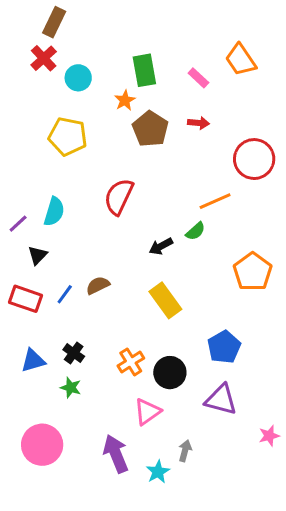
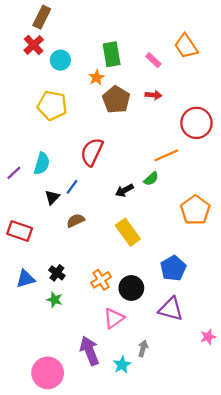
black triangle: (38, 255) -> (52, 197), moved
blue line: (65, 294) -> (72, 187), moved
pink circle: (42, 445) -> (48, 373), moved

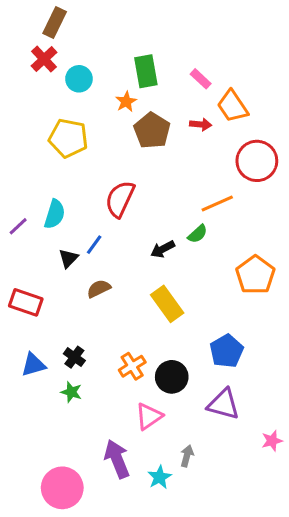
orange trapezoid: (186, 46) -> (233, 106), moved

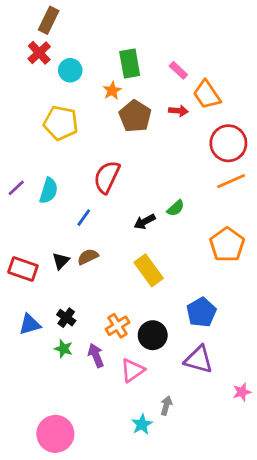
orange line: (217, 203) -> (231, 181), moved
purple line: (18, 226) -> (16, 188), moved
black triangle: (68, 258) -> (61, 261), moved
purple arrow: (117, 459) -> (96, 355), moved, size x0.7

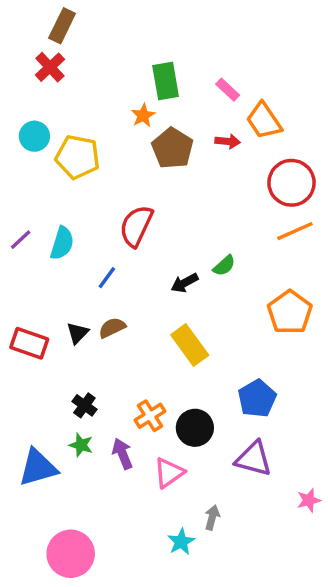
cyan circle: (70, 70) -> (34, 136), moved
blue triangle: (30, 324) -> (38, 467), moved, size x1.4

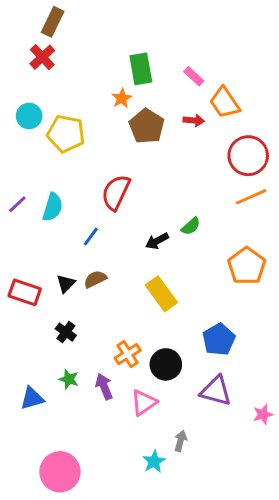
black cross: (84, 405) -> (66, 332), moved
blue triangle: (38, 467) -> (32, 398), size x0.7
pink star: (309, 500) -> (263, 414), moved

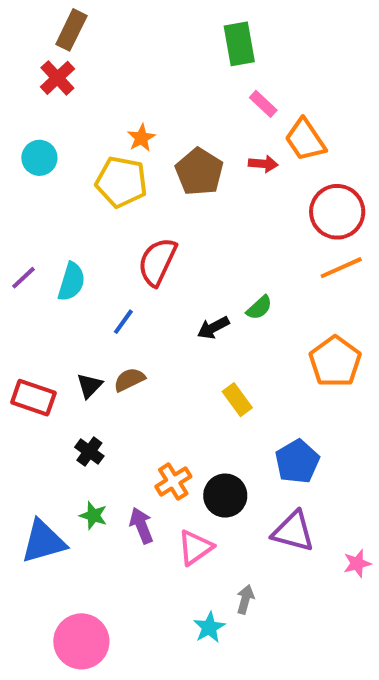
green rectangle: (141, 69) -> (239, 44), moved
orange star: (122, 98) -> (141, 138), moved
yellow pentagon: (66, 134) -> (121, 182), moved
yellow rectangle: (161, 294) -> (237, 400), moved, size x0.7
blue triangle: (32, 398) -> (43, 541), size x1.4

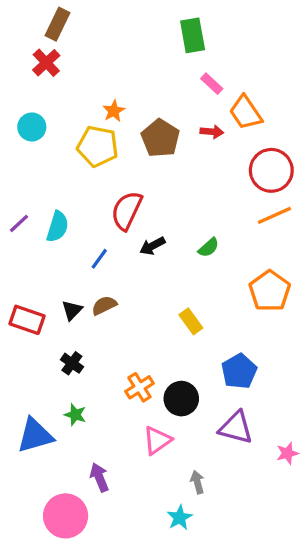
black arrow: (213, 328) -> (152, 246), moved
purple arrow: (141, 526) -> (99, 477), moved
gray arrow: (245, 599) -> (197, 482), turned -30
cyan star: (209, 627) -> (180, 518), moved

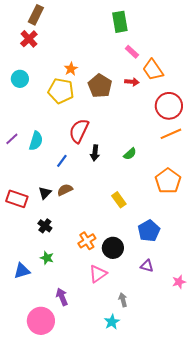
black arrow: (152, 246) -> (95, 153), turned -56
purple triangle: (236, 428) -> (147, 266), size x0.6
blue triangle: (35, 436) -> (22, 271), size x0.7

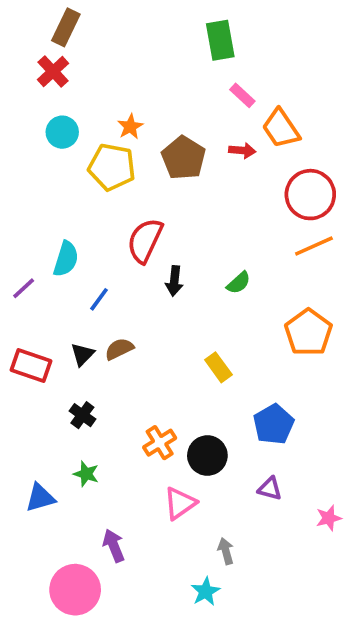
cyan circle: (20, 79) -> (62, 132), moved
purple line: (12, 139) -> (24, 288), moved
blue line: (62, 161) -> (99, 299), moved

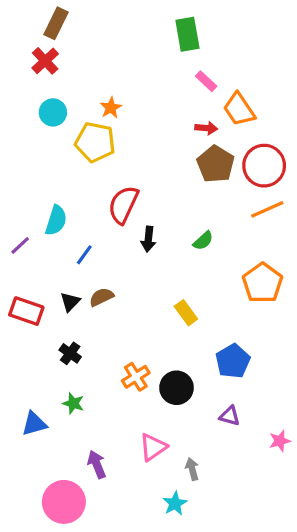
brown pentagon: (184, 158) -> (216, 164), moved
pink triangle: (180, 503) -> (153, 447), moved

